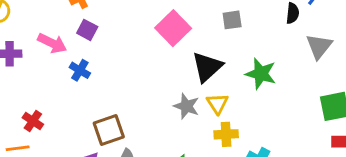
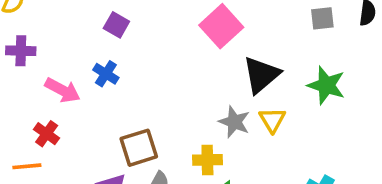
gray square: (232, 20) -> (322, 18), moved
pink arrow: (52, 43) -> (63, 90), moved
yellow cross: (226, 134) -> (207, 160), moved

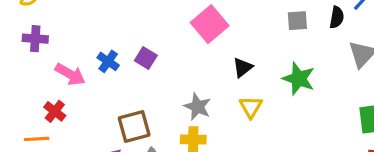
purple square: (116, 25) -> (146, 58), moved
black triangle: (261, 75) -> (243, 67), size x0.6
gray star: (234, 122) -> (197, 107), moved

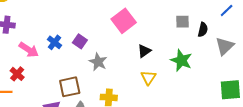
black semicircle: (337, 17) -> (203, 30), moved
gray star: (197, 107) -> (98, 62), moved

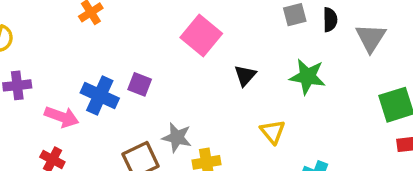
blue cross: (55, 42) -> (100, 95), size x1.5
gray star: (98, 62) -> (177, 137), moved
yellow triangle: (148, 78) -> (273, 132), moved

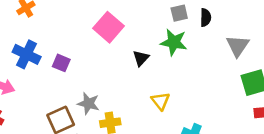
gray triangle: (371, 38) -> (238, 46), moved
green star: (307, 77) -> (174, 42), moved
blue cross: (100, 95) -> (27, 54), moved

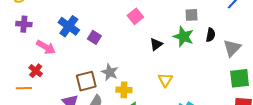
black semicircle: (206, 18) -> (211, 35), moved
pink square: (108, 27) -> (135, 16), size x0.7

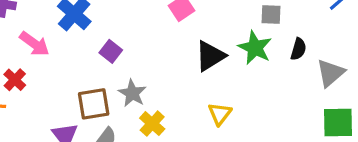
purple square: (94, 37) -> (111, 51), moved
black triangle: (156, 44) -> (210, 56), size x1.5
yellow cross: (124, 90) -> (152, 124), turned 35

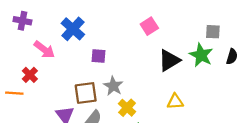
purple square: (111, 51) -> (99, 56), turned -35
yellow triangle: (220, 114) -> (175, 102), turned 48

